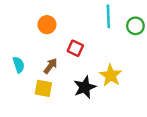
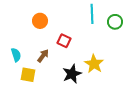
yellow square: (43, 88) -> (28, 75), moved

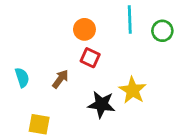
orange circle: (40, 21) -> (84, 29), moved
black star: (72, 74) -> (101, 104), turned 30
yellow square: (28, 75) -> (39, 124), moved

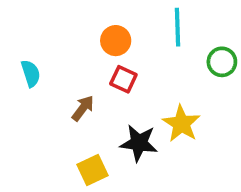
green circle: (162, 31) -> (222, 62), moved
cyan semicircle: (22, 78) -> (31, 73), moved
yellow square: (39, 124) -> (92, 170), moved, turned -35

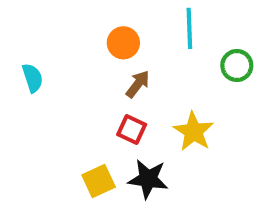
red square: (123, 79) -> (132, 129), moved
brown arrow: (83, 108) -> (138, 84), moved
black star: (139, 143) -> (148, 179), moved

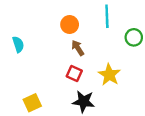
brown arrow: (138, 84) -> (78, 48), turned -70
yellow square: (99, 181) -> (32, 103), moved

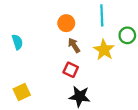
yellow star: (109, 75) -> (104, 50), moved
yellow square: (32, 103) -> (22, 92), moved

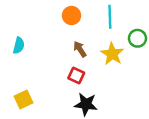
orange circle: (66, 23) -> (72, 16), moved
cyan semicircle: (17, 42) -> (19, 45), turned 32

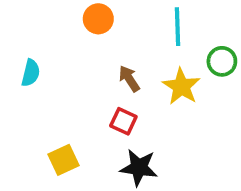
orange circle: (72, 16) -> (98, 19), moved
yellow square: (24, 99) -> (64, 160), moved

